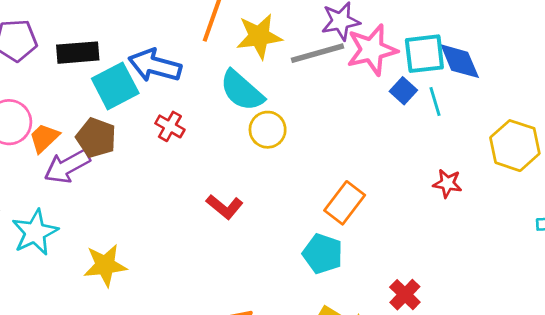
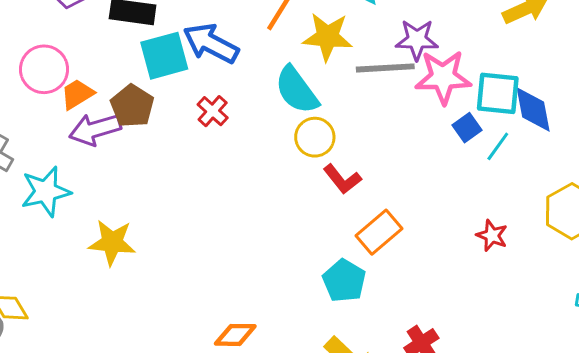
cyan line: (435, 102) -> (498, 146), turned 40
red L-shape: (225, 207) -> (342, 179), moved

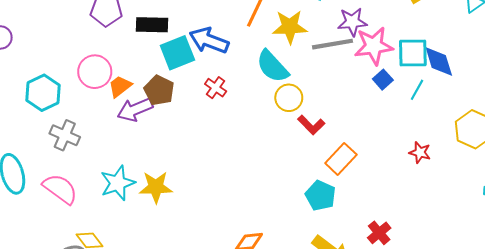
blue square: (467, 128) -> (383, 80), moved
cyan star: (46, 191) -> (118, 183), moved

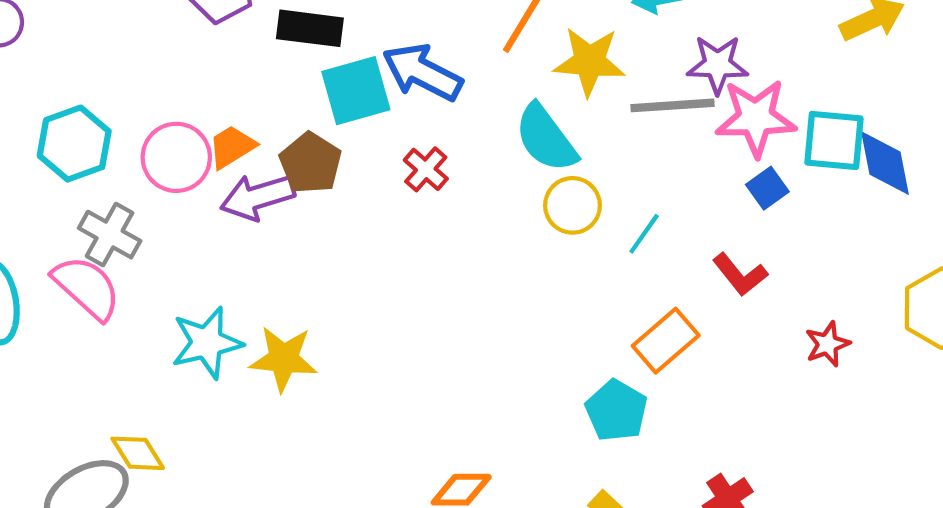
pink circle: (95, 72) -> (176, 157), moved
cyan line: (417, 90) -> (644, 234), moved
red L-shape: (311, 125) -> (740, 274), moved
red star: (420, 152) -> (827, 344), turned 30
pink semicircle: (60, 189) -> (87, 288), moved

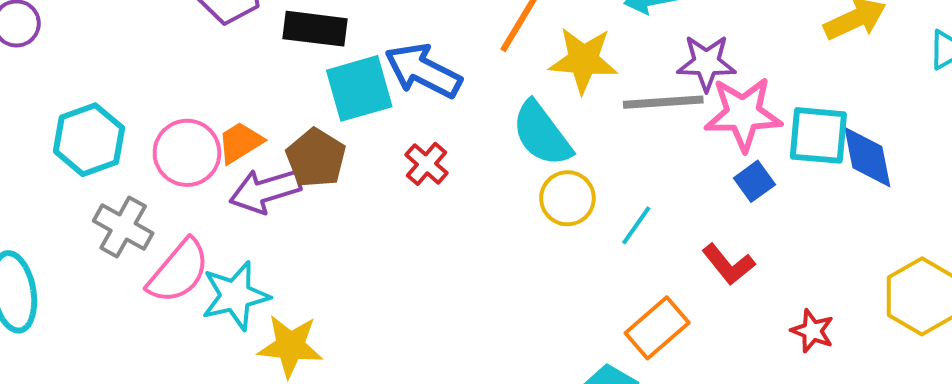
pink semicircle: (87, 288) -> (178, 271), moved, turned 88
cyan star: (207, 343) -> (235, 296), moved
red star: (827, 344) -> (812, 331), turned -30

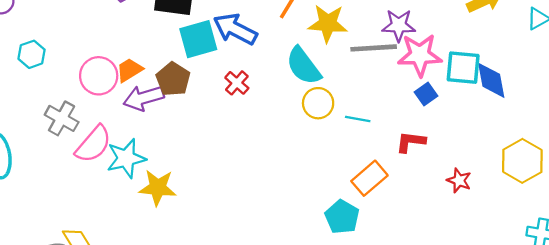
cyan hexagon: (89, 140) -> (32, 54), moved, size x0.7
cyan line: (636, 225) -> (358, 119), turned 65
red L-shape: (728, 264) -> (411, 142), turned 136

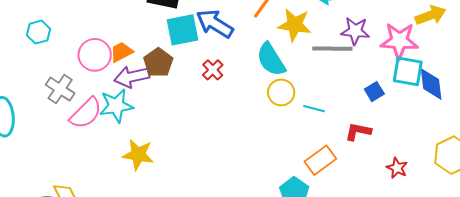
pink star: (420, 55) -> (399, 41), moved
cyan star: (126, 158) -> (116, 106), moved

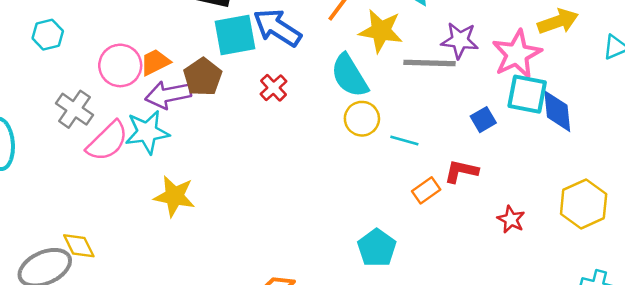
pink star: (399, 41) -> (517, 54), turned -30
orange rectangle: (320, 160) -> (426, 190), moved, size x0.7

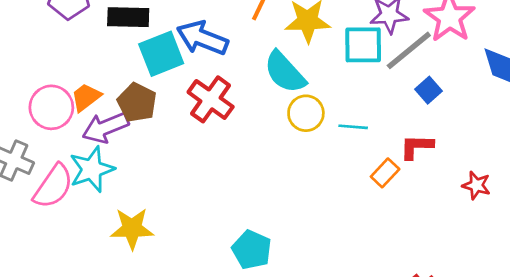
gray line: (430, 63) -> (409, 50), moved, turned -30
red cross: (273, 88) -> (211, 99), size x1.6
cyan square: (527, 94) -> (363, 45), moved
cyan pentagon: (377, 248) -> (252, 250), moved

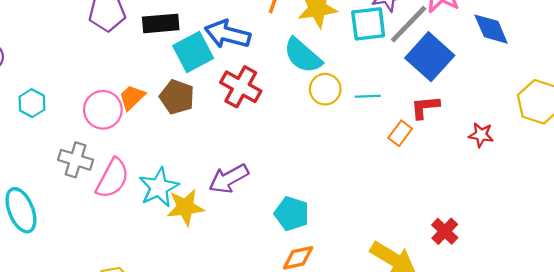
blue square: (429, 90) -> (430, 57), size x2.0
purple arrow: (105, 127) -> (229, 179), moved
cyan star: (92, 169) -> (159, 187), moved

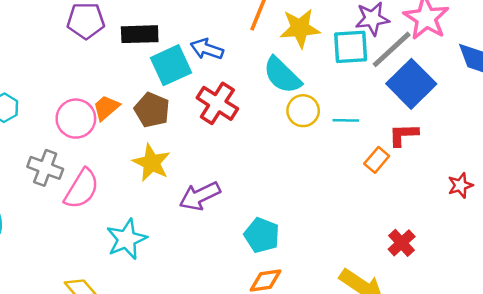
blue arrow: (227, 34) -> (207, 49), size x0.7
red star: (481, 135) -> (460, 185), moved, turned -30
cyan star: (159, 187) -> (127, 239), moved
yellow star: (185, 207) -> (151, 163), moved, turned 30
red cross: (445, 231) -> (402, 243), moved

